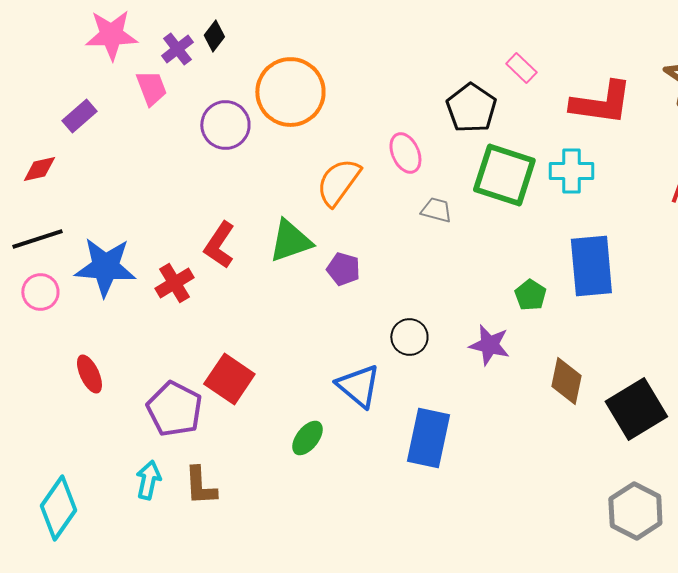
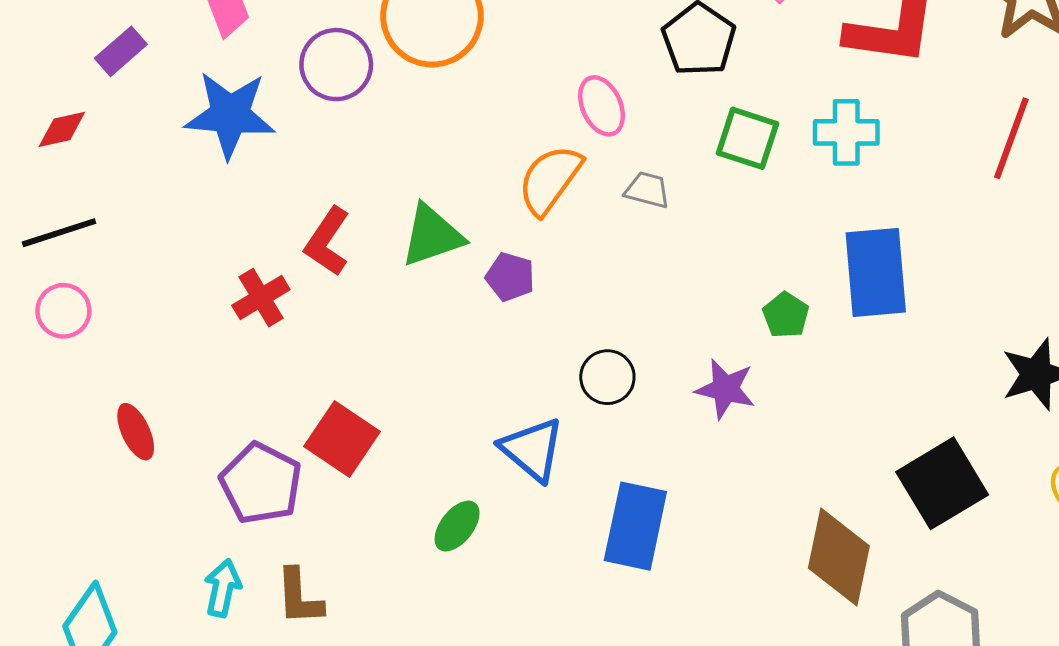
green square: (504, 175) -> (747, 138), size x0.7
orange semicircle: (338, 182) -> (550, 180), moved
blue star: (105, 267) -> (230, 115), moved
brown diamond: (566, 381) -> (839, 557), moved, size x1.4

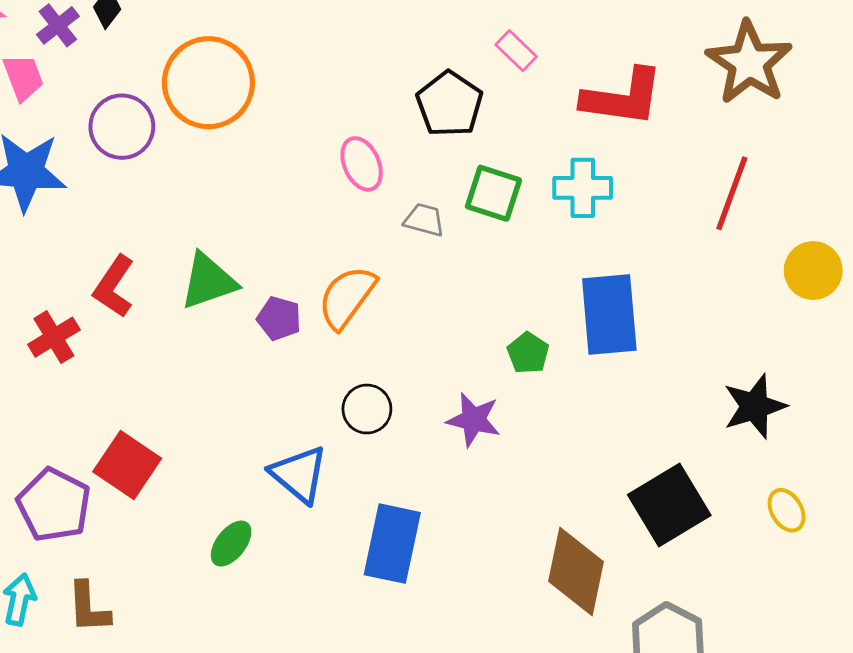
orange semicircle: (550, 180) -> (347, 297), moved
gray trapezoid: (647, 190) -> (424, 220), moved

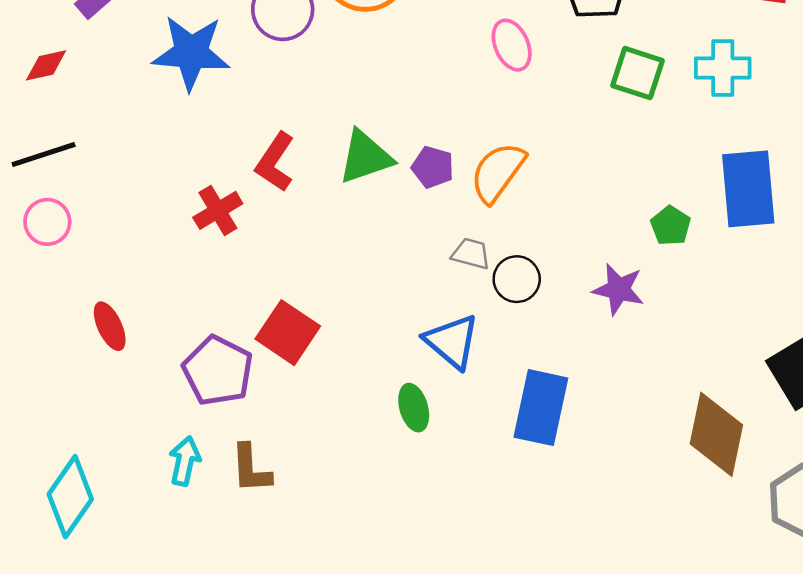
gray trapezoid: (424, 220) -> (471, 254), moved
purple pentagon: (279, 318) -> (433, 167), moved
green ellipse: (231, 544) -> (414, 408), moved, turned -54

